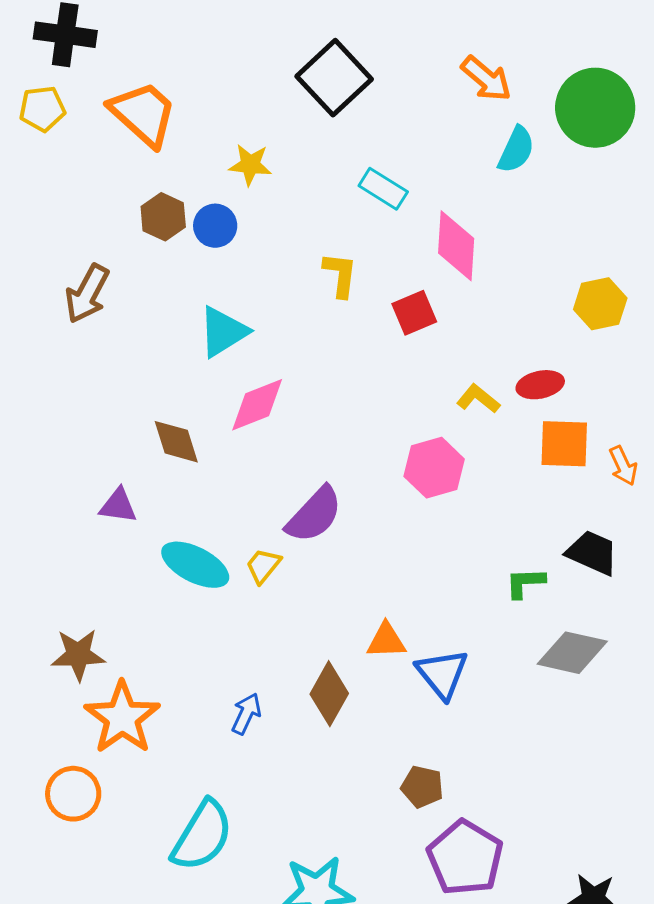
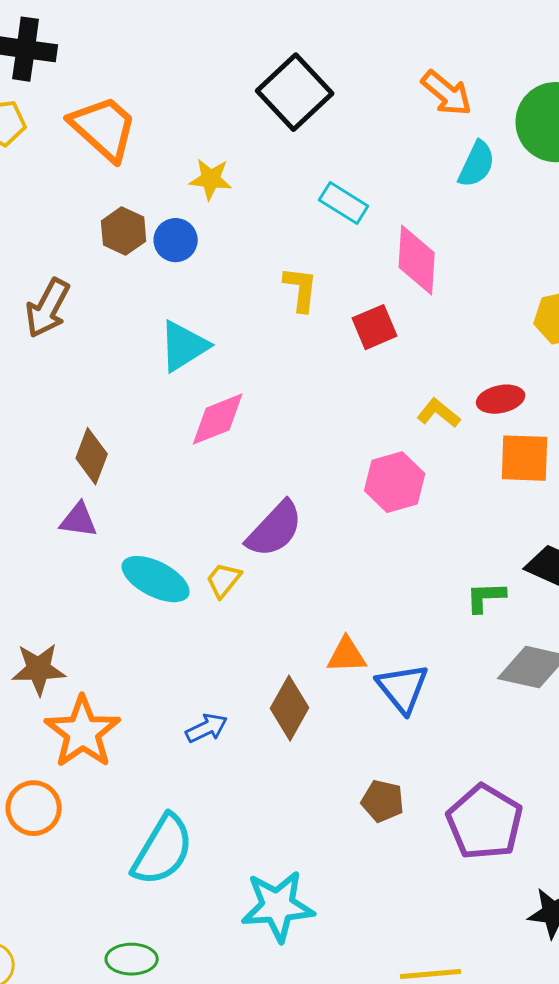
brown diamond: (176, 442) -> (92, 456), moved, turned 38
blue arrow: (246, 714) -> (207, 728), turned 39
purple pentagon: (465, 858) -> (485, 822), moved

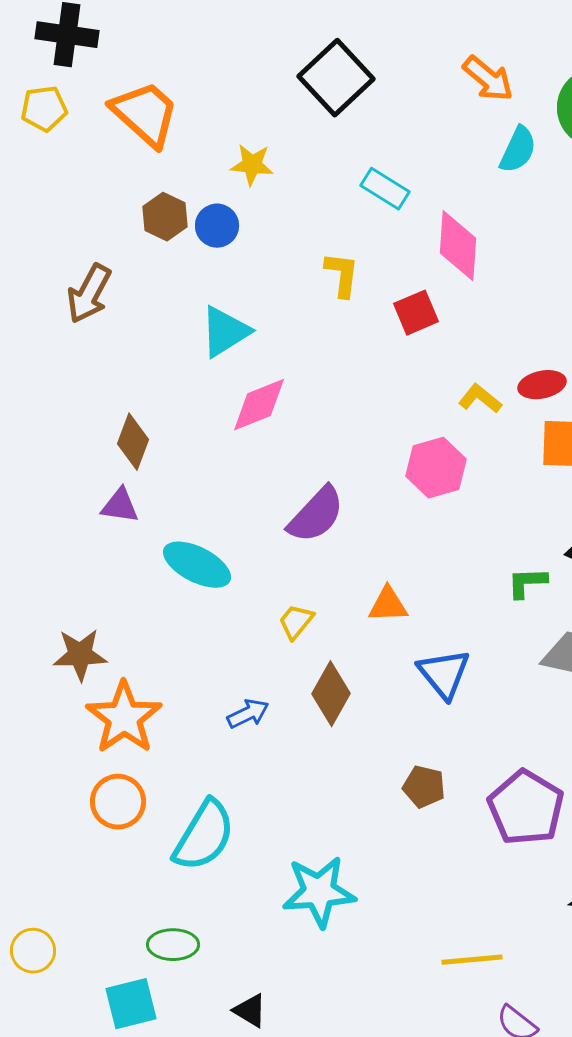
yellow trapezoid: (224, 580) -> (296, 622), moved
orange triangle: (347, 655) -> (388, 605), moved
orange circle: (34, 808) -> (118, 802), moved

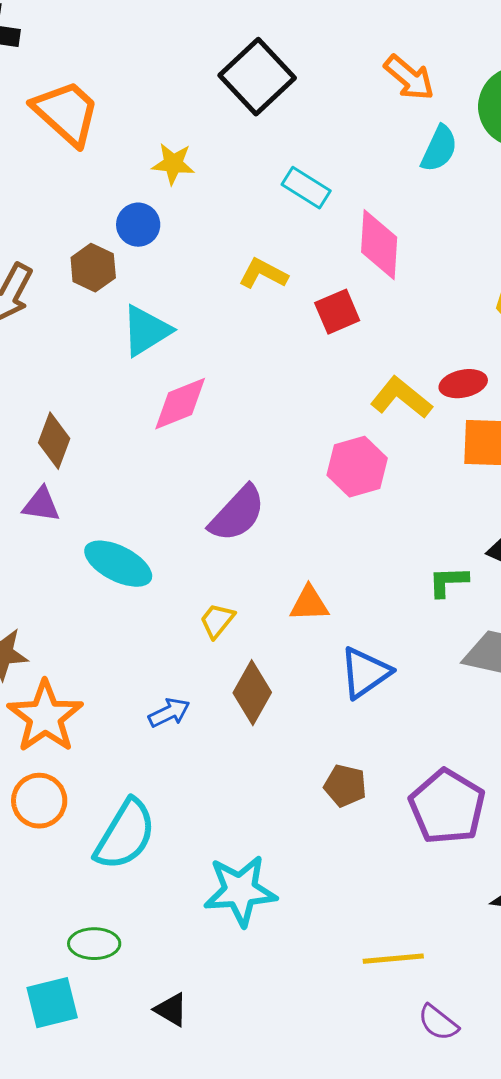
brown hexagon: (165, 217) -> (93, 268), moved
yellow L-shape: (342, 275) -> (263, 274), turned -69
yellow L-shape: (480, 399) -> (401, 398), size x1.4
blue triangle: (444, 674) -> (365, 673), turned 34

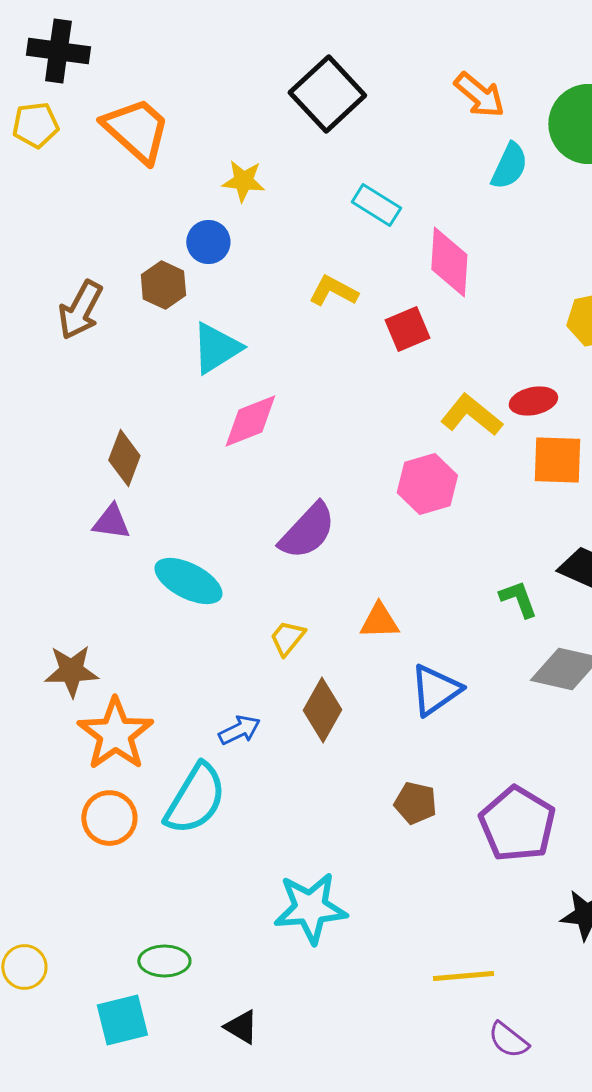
green L-shape: (448, 582) -> (518, 599), turned 72
cyan semicircle: (125, 835) -> (195, 799), moved

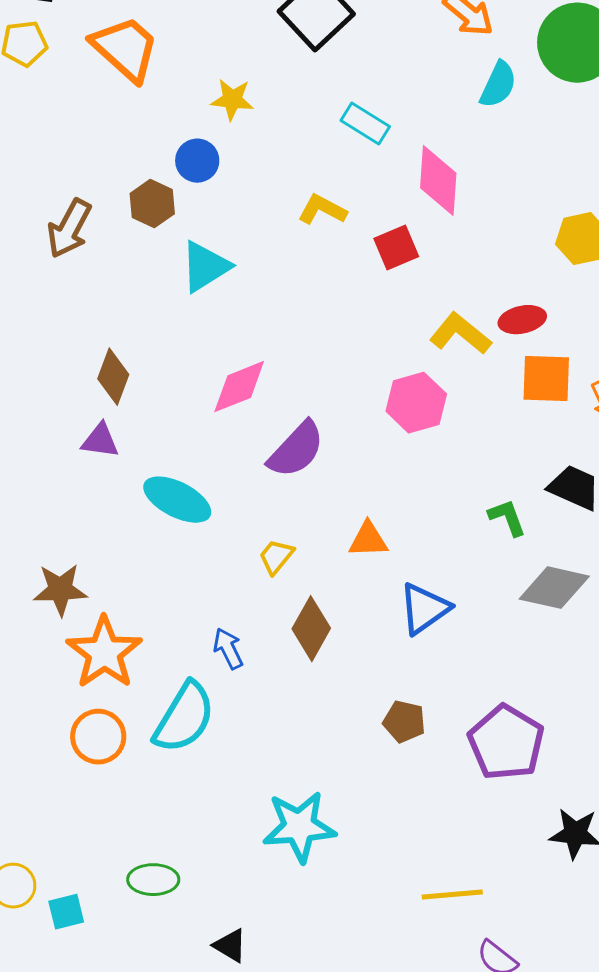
pink diamond: (250, 421) -> (239, 387), moved
blue arrow: (239, 730) -> (228, 649), turned -90
cyan square: (122, 1020) -> (66, 912), moved, size x0.7

